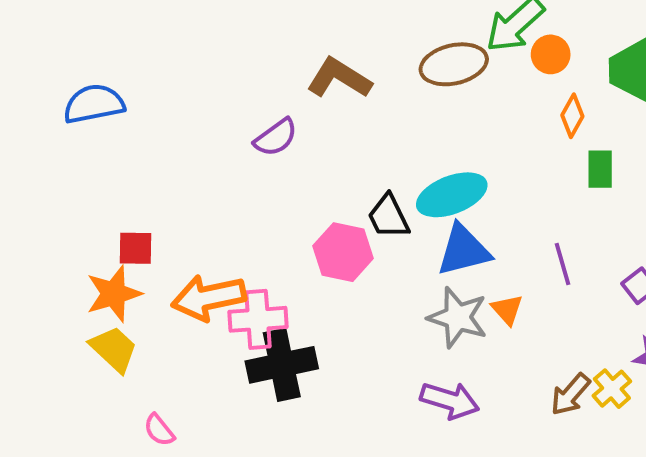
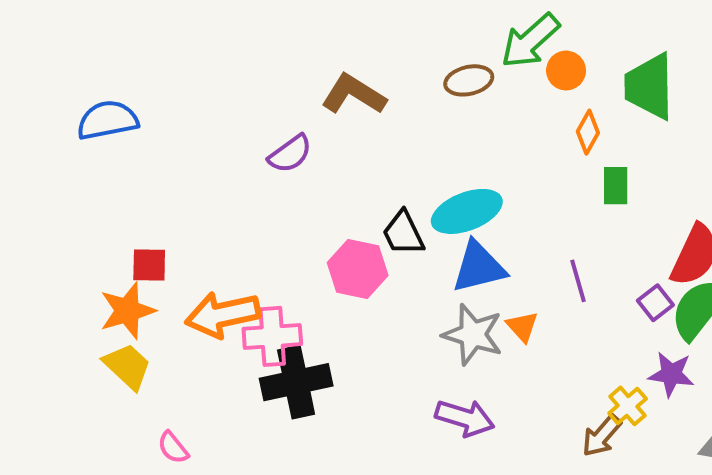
brown ellipse: (454, 64) -> (469, 80), size x0.7
brown arrow: (570, 394) -> (602, 436), moved

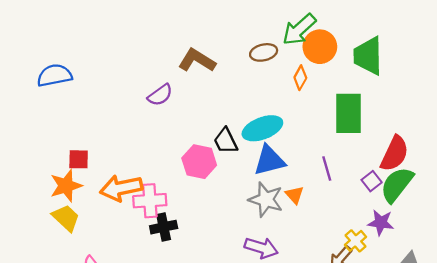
orange circle: (566, 71) -> (320, 47), size x1.5
orange diamond: (588, 132) -> (300, 78), moved
green rectangle: (616, 186) -> (349, 113), size x1.8
black cross: (296, 382) -> (164, 227), size x0.7

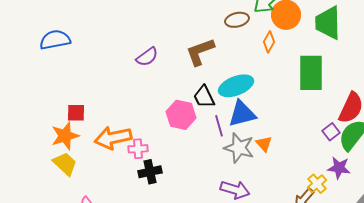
brown L-shape: (197, 60) -> (200, 52), moved, turned -52
purple line: (327, 168) -> (219, 126), moved
pink cross: (150, 201) -> (138, 149), size x0.7

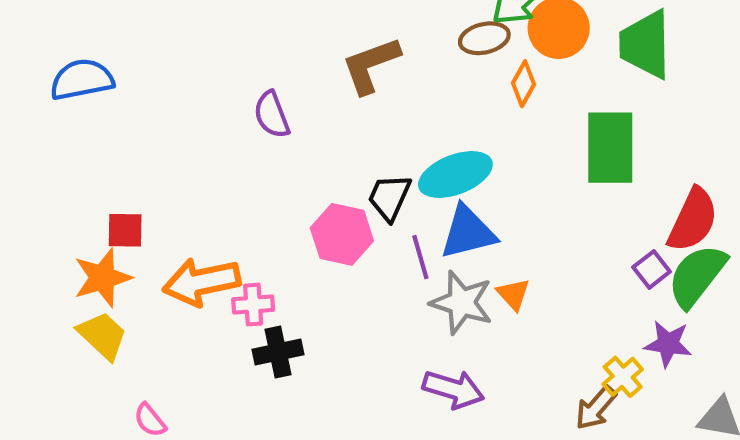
brown ellipse: (237, 20) -> (484, 38), moved
brown L-shape: (200, 52) -> (371, 65), moved
purple semicircle: (147, 57) -> (272, 115), turned 105
black trapezoid: (204, 97) -> (389, 197), turned 50

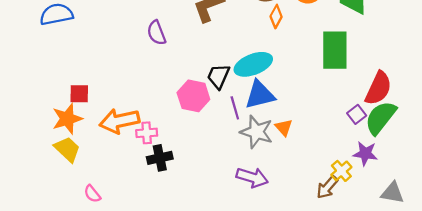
orange diamond: (524, 84) -> (276, 16), moved

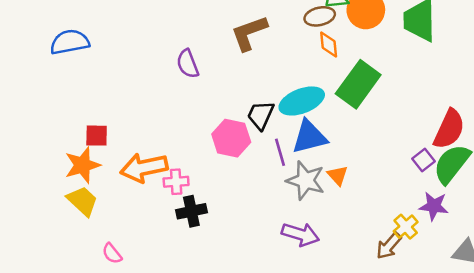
orange diamond: (276, 16) -> (329, 45), turned -35
green rectangle: (335, 50) -> (358, 84), moved, turned 36

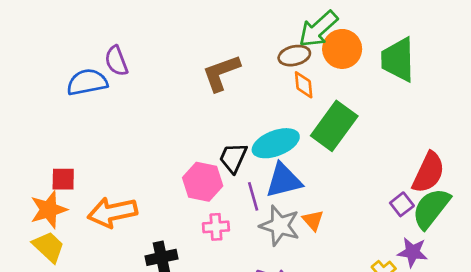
blue semicircle: (70, 42) -> (87, 82), moved
purple semicircle: (188, 64) -> (116, 61), moved
pink cross: (176, 182) -> (216, 227), moved

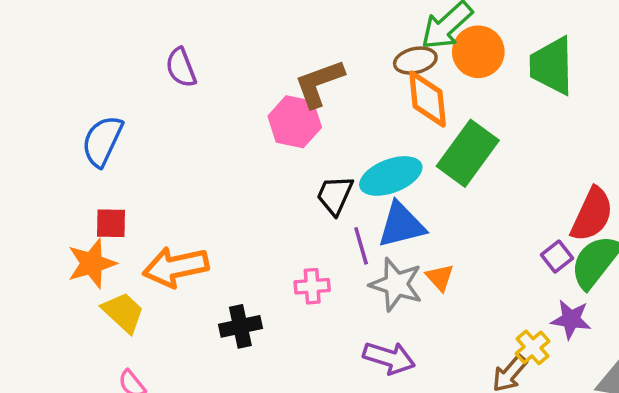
blue semicircle: (87, 82) -> (102, 141), moved, turned -54
orange diamond: (304, 85) -> (428, 99), size x1.6
pink hexagon: (203, 182) -> (295, 122), moved
yellow trapezoid: (49, 247) -> (123, 312), moved

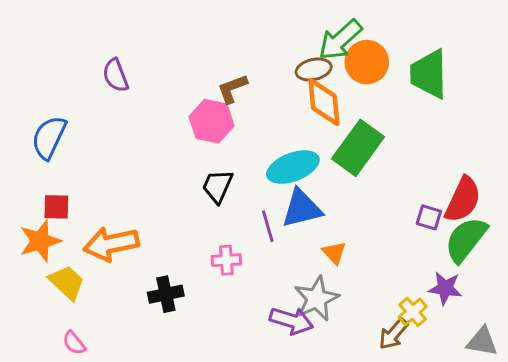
brown L-shape: (319, 83) -> (232, 89), size x0.7
black trapezoid: (335, 195) -> (218, 186), moved
purple square: (557, 256) -> (429, 217), moved, turned -35
gray star: (396, 284) -> (317, 299), moved, turned 30

